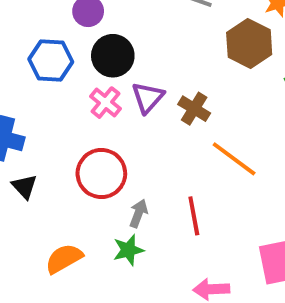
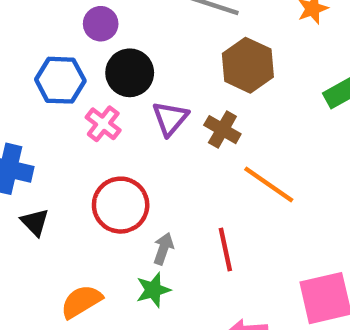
brown hexagon: (249, 43) -> (248, 65), moved
pink cross: (105, 103) -> (103, 124), moved

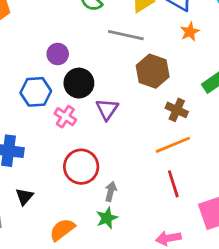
brown cross: (222, 130) -> (177, 110), moved
orange line: (269, 185) -> (173, 145), turned -52
black triangle: (35, 222) -> (24, 197), moved, turned 30
red line: (225, 250) -> (173, 184), moved

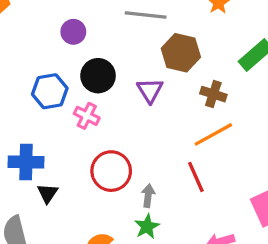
purple circle: (58, 54) -> (73, 32), moved
purple triangle: (107, 109) -> (150, 90), moved
red line: (173, 184) -> (196, 177), moved
black triangle: (24, 197) -> (48, 193), moved

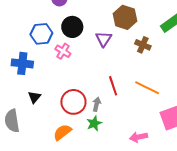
orange line: (213, 134) -> (147, 88), moved, turned 50
blue cross: (26, 162) -> (22, 63), moved
red circle: (111, 171) -> (73, 102), moved
red line: (196, 177) -> (113, 86), moved

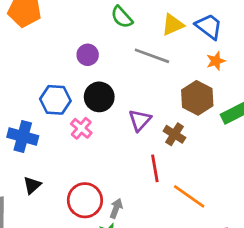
brown hexagon: (125, 17) -> (197, 98), moved
brown cross: (143, 45) -> (174, 134), moved
red line: (113, 86) -> (155, 168), moved

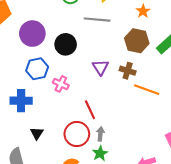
purple circle: (88, 55) -> (32, 34), moved, size x1.6
black circle: (99, 97) -> (66, 44), moved
red line: (155, 168) -> (90, 110), moved
orange line: (189, 196) -> (147, 90), moved

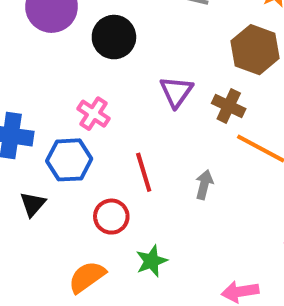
blue hexagon: (37, 69) -> (69, 160), moved
red circle: (77, 134) -> (111, 217), size x0.7
gray arrow: (100, 134) -> (204, 185), moved

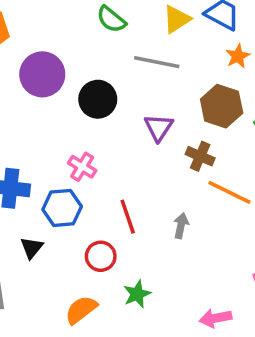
purple triangle: (176, 92) -> (159, 127), moved

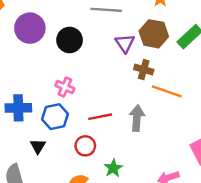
purple triangle: (159, 127) -> (125, 43), moved
red line: (128, 217) -> (100, 117), turned -75
gray arrow: (181, 226) -> (137, 118), size x1.5

